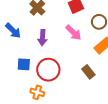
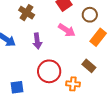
blue square: (24, 64) -> (17, 87), moved
orange cross: (37, 92) -> (73, 84), moved

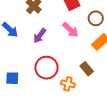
purple arrow: (37, 41) -> (40, 36), turned 35

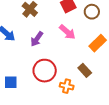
brown circle: (96, 18) -> (92, 12), moved

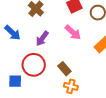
brown rectangle: (85, 70) -> (64, 69), moved
red circle: (45, 71) -> (34, 65), moved

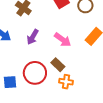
pink arrow: (73, 32) -> (63, 40), moved
red circle: (34, 65) -> (35, 73), moved

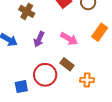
orange cross: (66, 82) -> (87, 80), moved

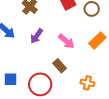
red circle: (45, 75) -> (40, 84), moved
orange cross: (87, 80) -> (87, 83), moved

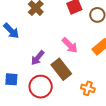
purple arrow: (37, 36) -> (38, 58), moved
brown rectangle: (60, 66) -> (61, 69), size x1.5

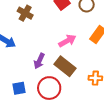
pink arrow: (70, 45) -> (67, 41), turned -60

